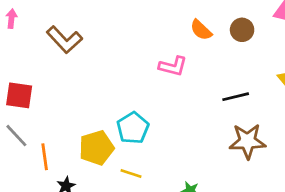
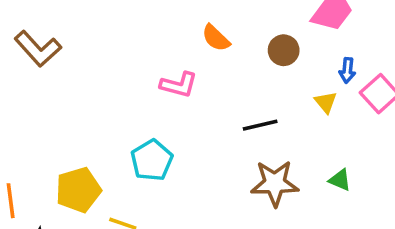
brown circle: (242, 30) -> (284, 50), moved
cyan pentagon: (133, 128) -> (152, 160), moved

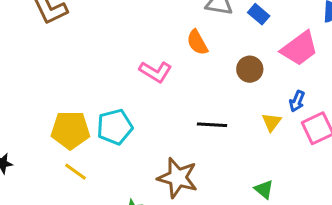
brown star: (275, 183) -> (178, 178), moved
yellow pentagon: (78, 190) -> (70, 130), moved

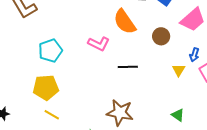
orange semicircle: (197, 42) -> (125, 22), size x1.5
black line: (212, 125) -> (128, 67), moved
cyan pentagon: (115, 127) -> (50, 51), moved

